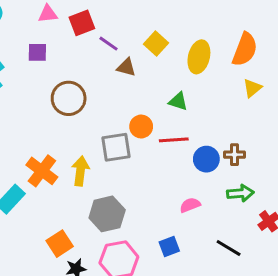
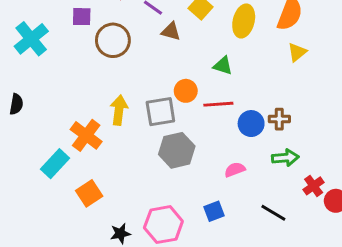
brown circle: (69, 98) -> (113, 40), moved
yellow arrow: (80, 171) -> (119, 110), moved
gray hexagon: (107, 214) -> (177, 150), moved
orange square: (60, 244) -> (89, 193), moved

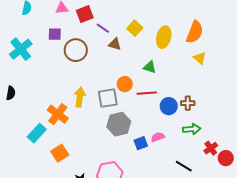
yellow triangle: (297, 52) -> (200, 58), turned -40
blue square: (214, 211) -> (141, 143), moved

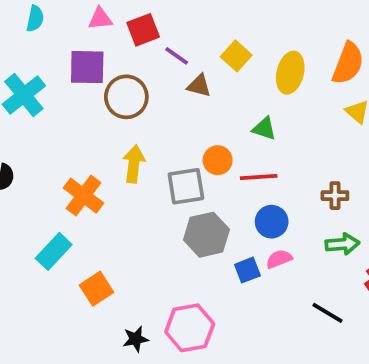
purple square: (55, 34) -> (87, 67), size x1.5
yellow arrow: (80, 97) -> (134, 164), moved
blue circle: (169, 106) -> (272, 222), moved
orange cross: (58, 114) -> (83, 196), moved

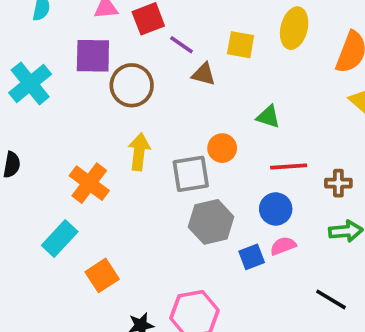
yellow square: (236, 56) -> (241, 45), turned -32
yellow ellipse: (290, 73) -> (294, 28), moved
red line: (259, 177) -> (289, 167), moved

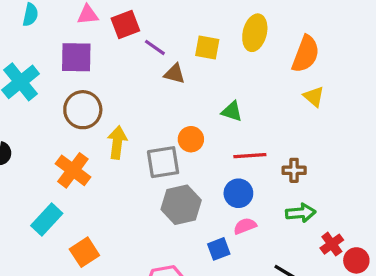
brown circle: (132, 85) -> (83, 110), moved
blue square: (252, 257) -> (219, 249), moved

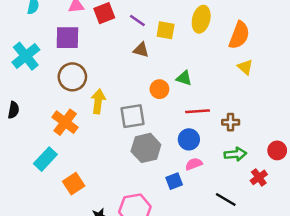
purple line: (155, 47) -> (137, 20), moved
orange circle: (191, 139) -> (159, 89), moved
red circle: (356, 260) -> (277, 150), moved

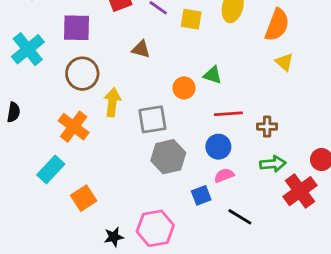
brown triangle: (141, 50) -> (141, 49), moved
red cross: (259, 177) -> (300, 191), size x1.6
black line: (226, 200) -> (240, 217), moved

